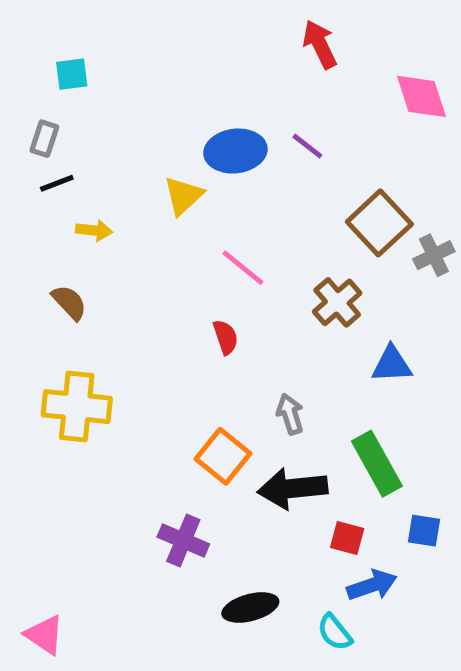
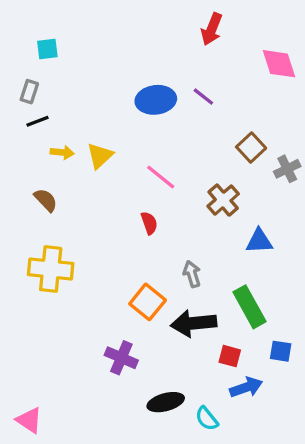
red arrow: (320, 44) -> (212, 29), turned -132
yellow triangle: (183, 196) -> (100, 156), moved
brown square: (379, 223) -> (251, 147), size x0.7
cyan semicircle: (335, 632) -> (207, 419), moved

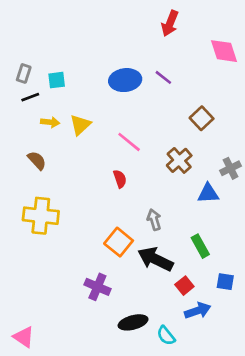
cyan square: (47, 49) -> (57, 80), moved
gray cross: (287, 169) -> (231, 168), moved
green rectangle: (249, 307) -> (200, 246), size x0.7
black arrow: (194, 323) -> (155, 259), turned 32
red square: (230, 356) -> (184, 286), turned 36

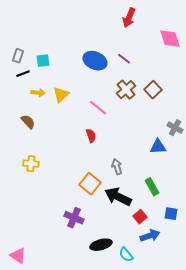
blue ellipse: (125, 80) -> (95, 61), turned 30
brown cross: (179, 160) -> (126, 90), moved
gray cross: (231, 168) -> (175, 128), turned -35
yellow cross: (41, 216) -> (31, 164), size x0.6

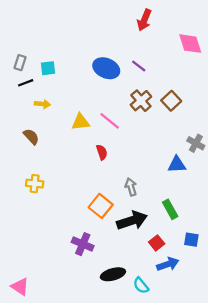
yellow triangle: (61, 95) -> (80, 122), moved, turned 36
black arrow: (118, 197) -> (132, 221), turned 136

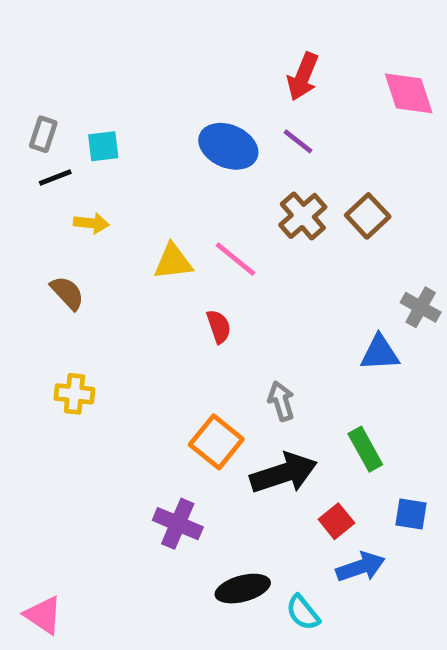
red arrow: (144, 20) -> (303, 77), moved

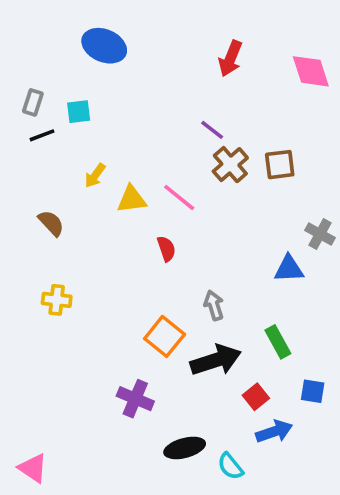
purple line: (298, 141) -> (212, 130), moved
blue ellipse: (228, 146) -> (104, 46), moved
brown square: (368, 216) -> (280, 165), turned 36
yellow arrow: (91, 223) -> (95, 176), moved, turned 120

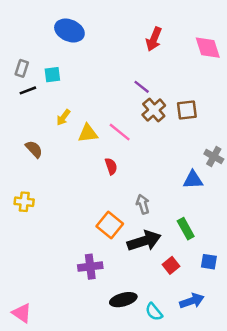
yellow cross: (57, 300) -> (24, 202), moved
purple cross: (135, 399) -> (90, 267), turned -30
blue arrow: (274, 432) -> (192, 301), moved

